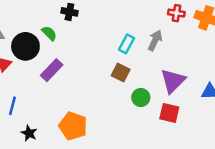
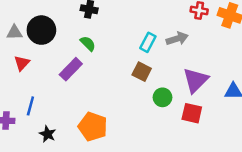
green semicircle: (49, 33) -> (88, 44), moved
gray arrow: (155, 40) -> (177, 39), turned 48
black circle: (25, 46) -> (41, 30), moved

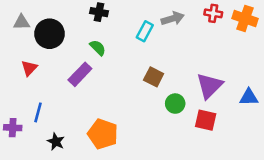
gray triangle: (15, 33) -> (22, 22), moved
gray arrow: (177, 39) -> (173, 18), moved
cyan rectangle: (148, 42) -> (145, 31), moved

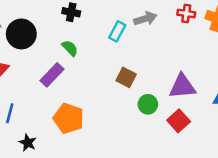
purple triangle: (209, 86) -> (182, 86), turned 40
red square: (206, 120) -> (179, 121), turned 35
orange pentagon: (103, 134) -> (69, 118), moved

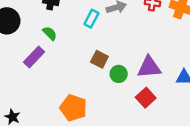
green circle: (148, 104) -> (119, 74), moved
orange pentagon: (69, 118) -> (73, 108), moved

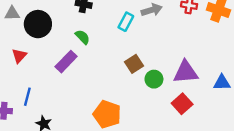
brown square: (99, 59) -> (134, 64), turned 30

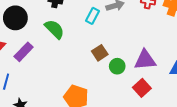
green semicircle: (82, 37) -> (54, 29), size x1.5
purple rectangle: (66, 62) -> (24, 52), moved

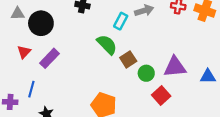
green semicircle: (54, 29) -> (107, 45), moved
red square: (142, 88) -> (161, 96), moved

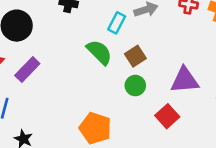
brown square: (128, 59) -> (135, 56), moved
green circle: (146, 73) -> (135, 86), moved

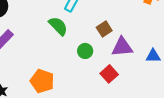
brown square: (135, 56) -> (104, 29), moved
orange pentagon: (95, 128) -> (42, 81), moved

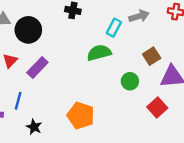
green semicircle: (58, 26) -> (99, 53), turned -60

